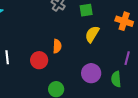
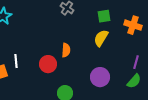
green square: (86, 10) -> (104, 16), moved
green semicircle: (116, 79) -> (134, 81), moved, turned -133

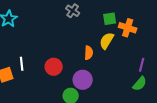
orange cross: (133, 25) -> (128, 28), moved
orange semicircle: (66, 50) -> (89, 53), moved
purple circle: (100, 77) -> (83, 80), moved

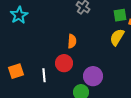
orange semicircle: (89, 53) -> (72, 41), moved
white line: (22, 64) -> (44, 75), moved

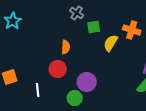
green square: (120, 15) -> (94, 27), moved
white line: (44, 75) -> (38, 90), moved

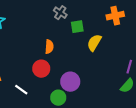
orange cross: (132, 30) -> (115, 16), moved, turned -30
white line: (38, 90) -> (21, 90), turned -48

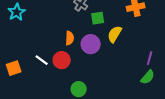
purple circle: (70, 82) -> (91, 44), moved
white line: (21, 90) -> (42, 60), moved

